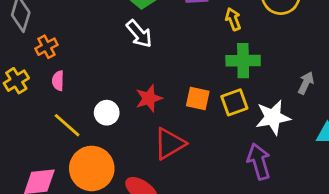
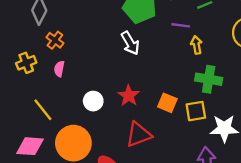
yellow arrow: (233, 19) -> (196, 45), moved
orange cross: (46, 47) -> (55, 40), turned -36
red star: (149, 98) -> (129, 96), turned -30
yellow line: (67, 125) -> (43, 110), moved

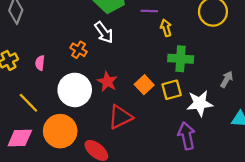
orange cross: (55, 40) -> (79, 50), moved
white circle: (93, 101) -> (75, 90), size x1.8
orange square: (167, 103) -> (144, 85), turned 30

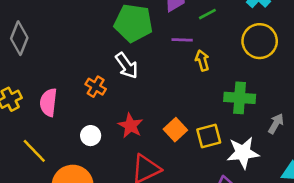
green cross: (181, 59) -> (240, 98), moved
pink semicircle: (40, 63) -> (48, 102), size x1.5
white circle: (75, 90) -> (91, 136), size x0.5

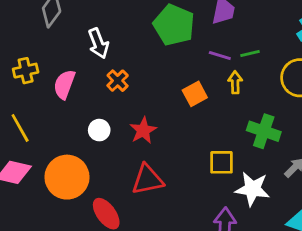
green line: (207, 14) -> (250, 54), moved
white arrow: (127, 66) -> (98, 43), moved
orange square: (175, 130) -> (195, 94), moved
yellow line: (34, 151) -> (20, 128), moved

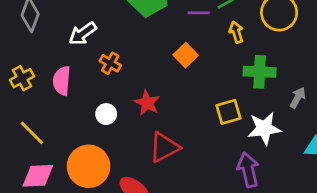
white arrow: (98, 43) -> (83, 34), turned 92
yellow arrow: (235, 82) -> (236, 32), moved

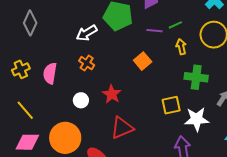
white arrow: (83, 34) -> (87, 33), moved

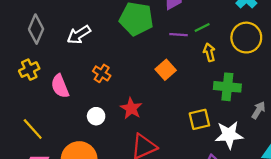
white arrow: (87, 33) -> (79, 35), moved
yellow cross: (21, 69) -> (29, 70), moved
pink semicircle: (50, 73) -> (60, 86), turned -30

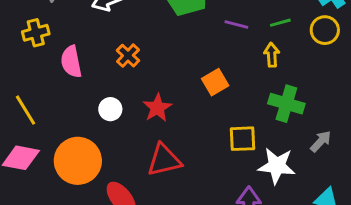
green line: (202, 28) -> (280, 23), moved
yellow circle: (246, 38) -> (325, 30), moved, size x0.7
orange square: (166, 70) -> (215, 82), moved

